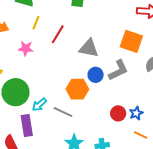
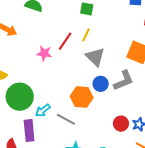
yellow line: (36, 23) -> (86, 35), moved
pink star: (26, 48) -> (44, 53), moved
gray triangle: (89, 48) -> (95, 57), turned 30

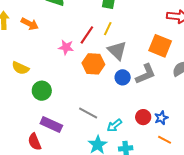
green circle: (20, 97) -> (42, 91), size x0.7
orange hexagon: (82, 97) -> (93, 64), moved
cyan arrow: (43, 110) -> (114, 126), moved
purple rectangle: (29, 131) -> (51, 125), turned -60

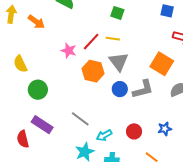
yellow line: (108, 29) -> (113, 39), turned 64
yellow semicircle: (20, 68) -> (20, 64), turned 30
blue star: (161, 118) -> (165, 129), moved

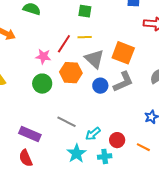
orange square: (162, 64) -> (123, 53), moved
green circle: (38, 90) -> (42, 84), moved
red circle: (134, 131) -> (117, 140), moved
red semicircle: (23, 139) -> (26, 158), moved

